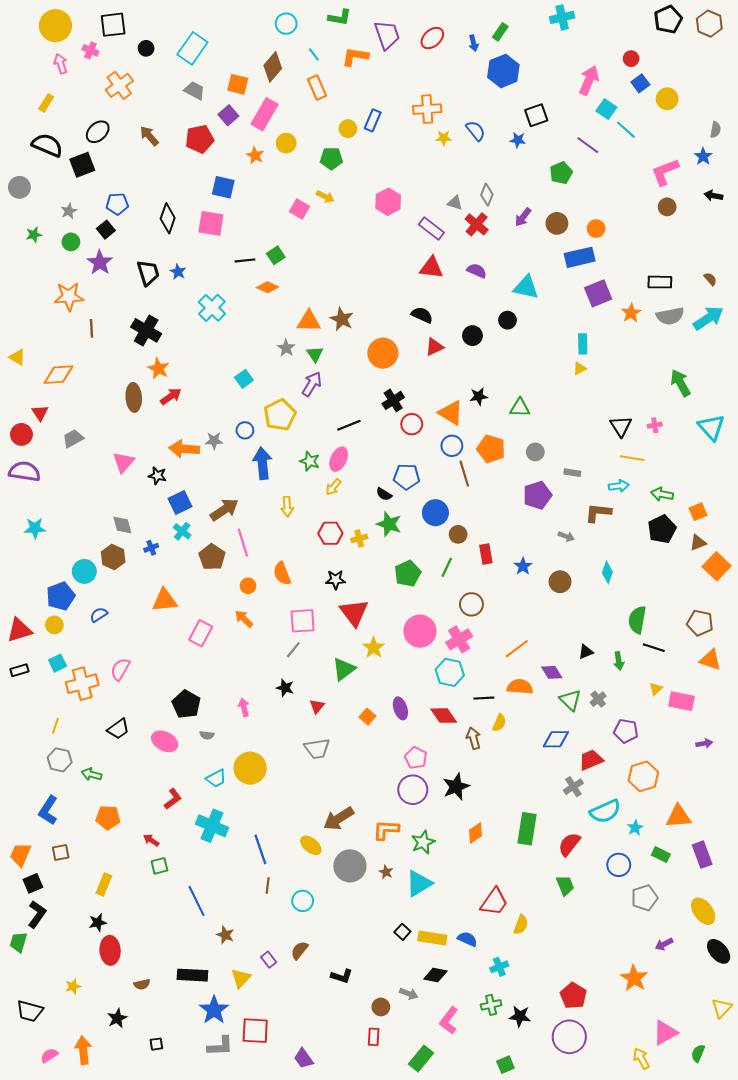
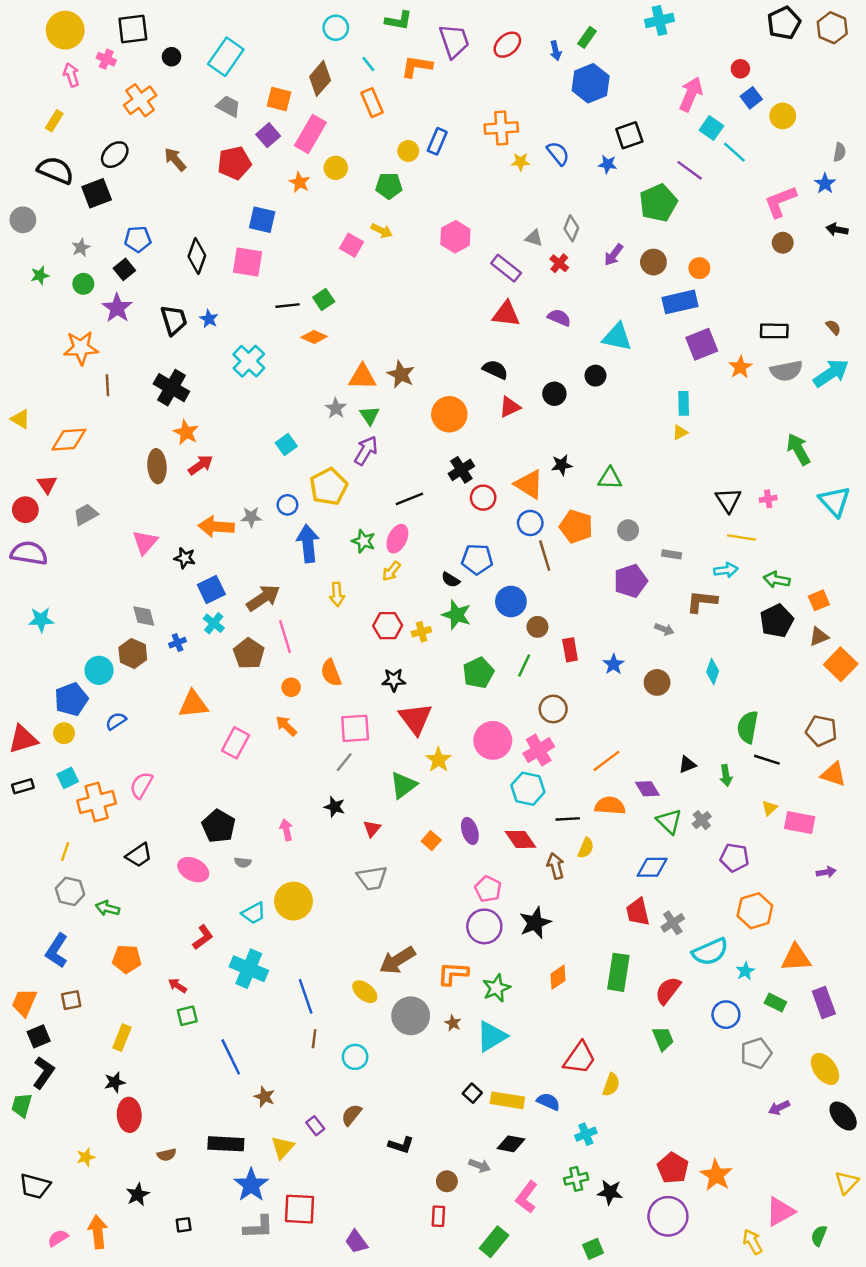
green pentagon: (561, 173) -> (658, 203), size x1.4
red cross: (477, 224) -> (559, 263), size x0.7
red trapezoid: (591, 760) -> (638, 912), moved, turned -80
orange star: (634, 978) -> (716, 1175), moved

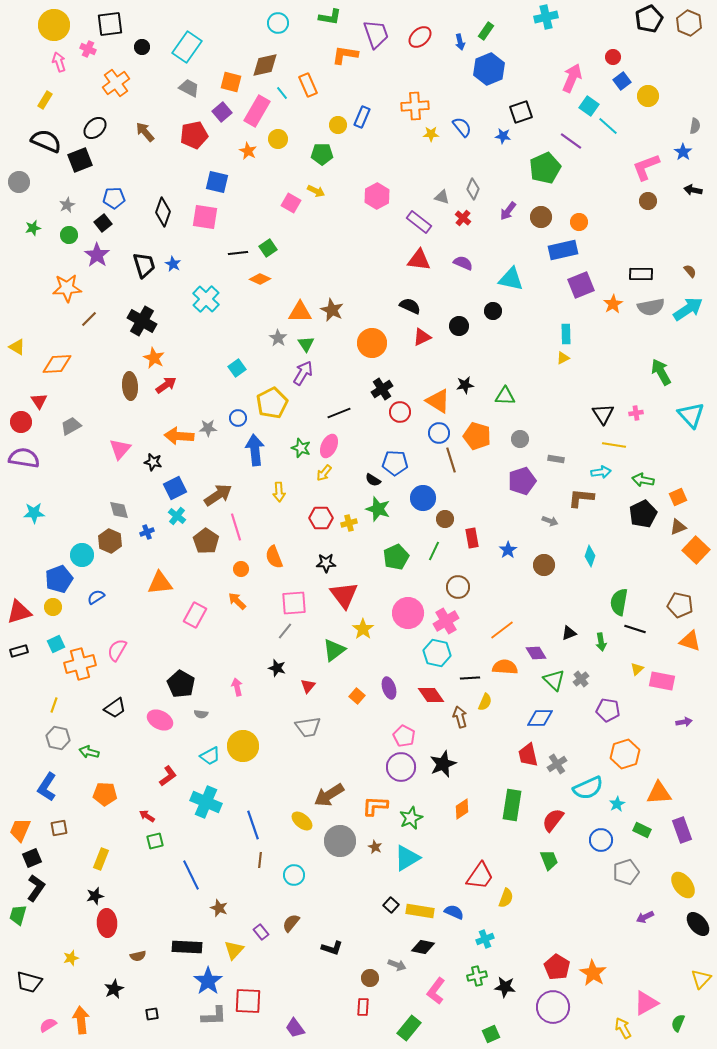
cyan line: (368, 64) -> (282, 93), moved
brown diamond: (320, 78) -> (265, 65), turned 36
brown line: (107, 385) -> (89, 319), turned 48

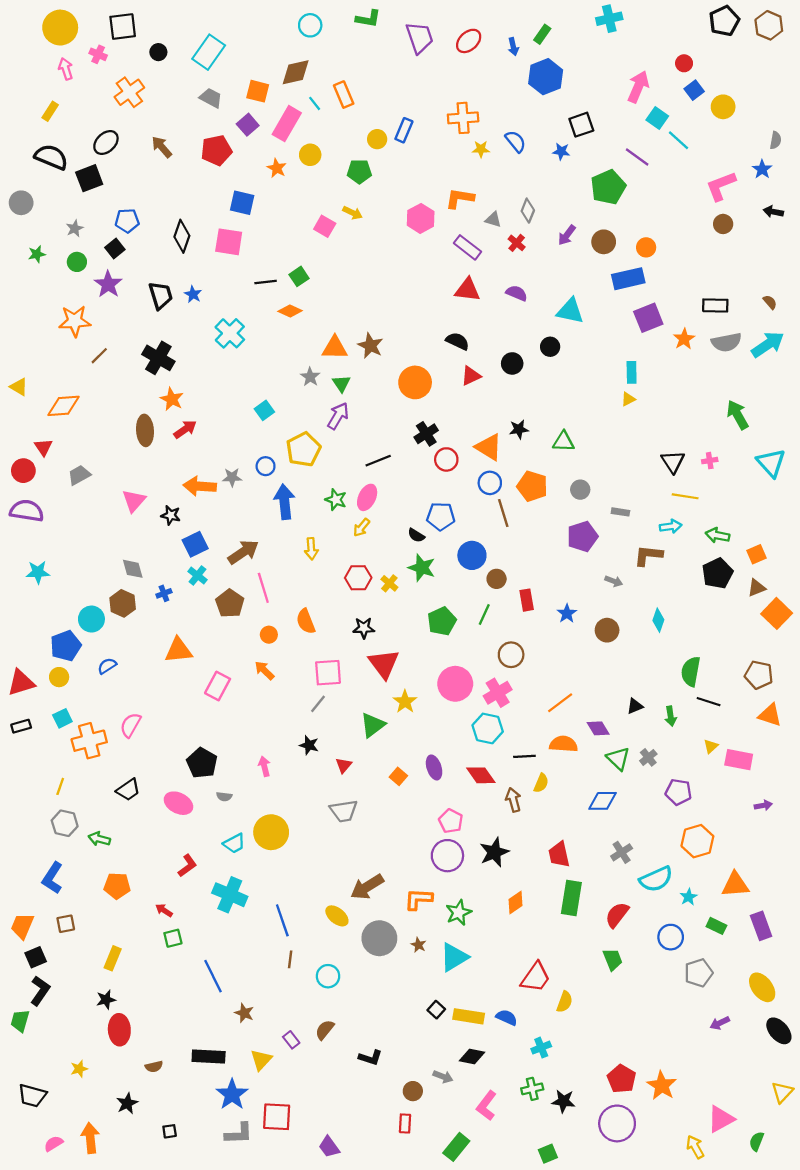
orange L-shape: (345, 55) -> (460, 198), moved
yellow cross: (349, 523) -> (389, 583), turned -35
red trapezoid: (528, 755) -> (559, 855), moved

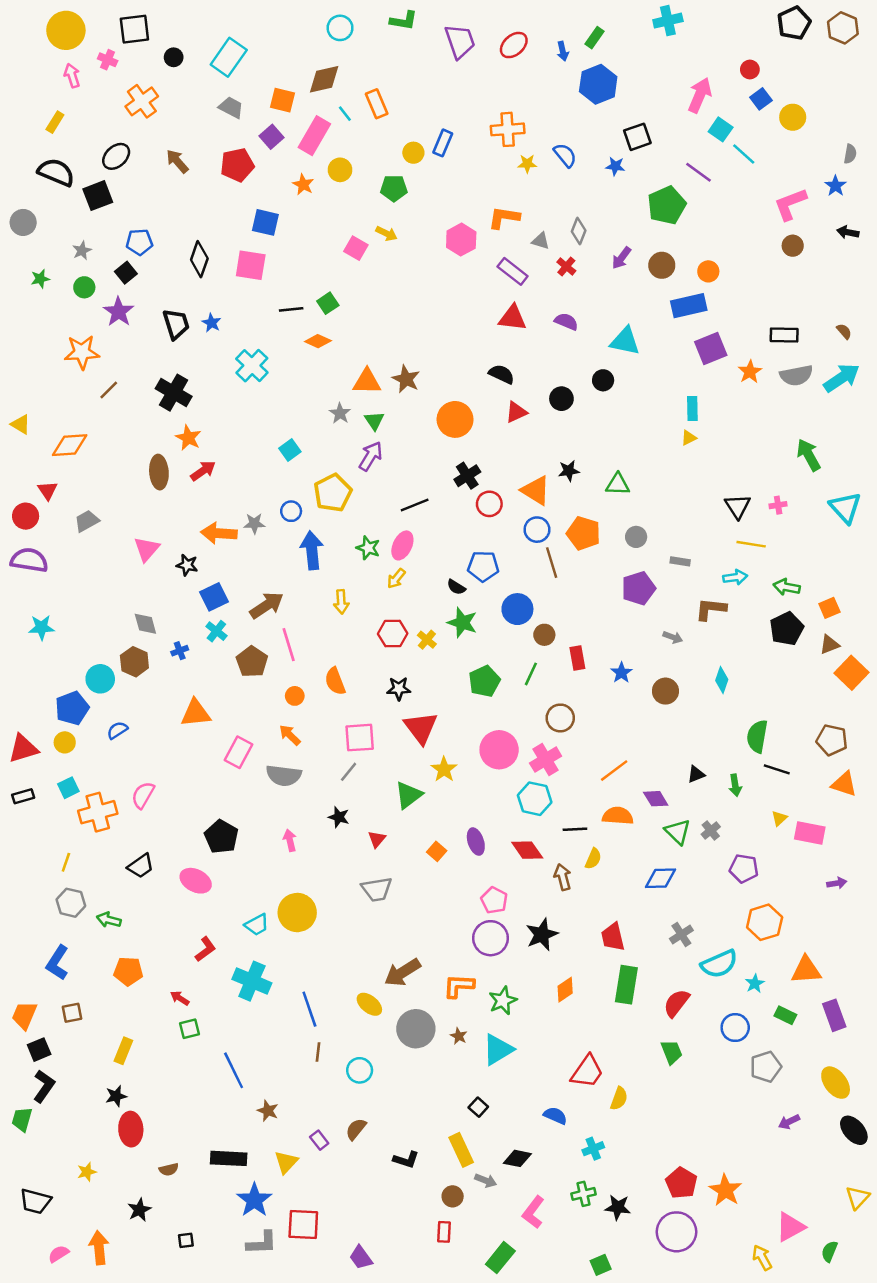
gray semicircle: (224, 796) -> (284, 775), moved, size x2.0
yellow rectangle: (469, 1016) -> (461, 1150), moved, turned 56

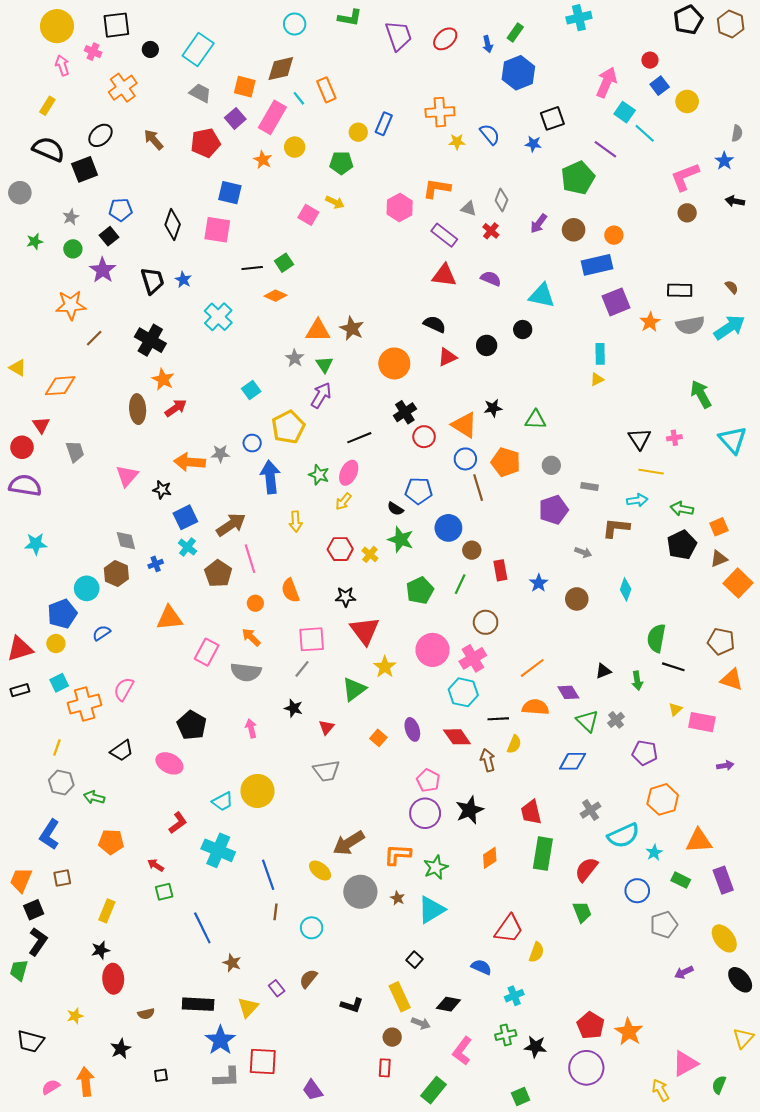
gray trapezoid: (87, 521) -> (75, 452), turned 100

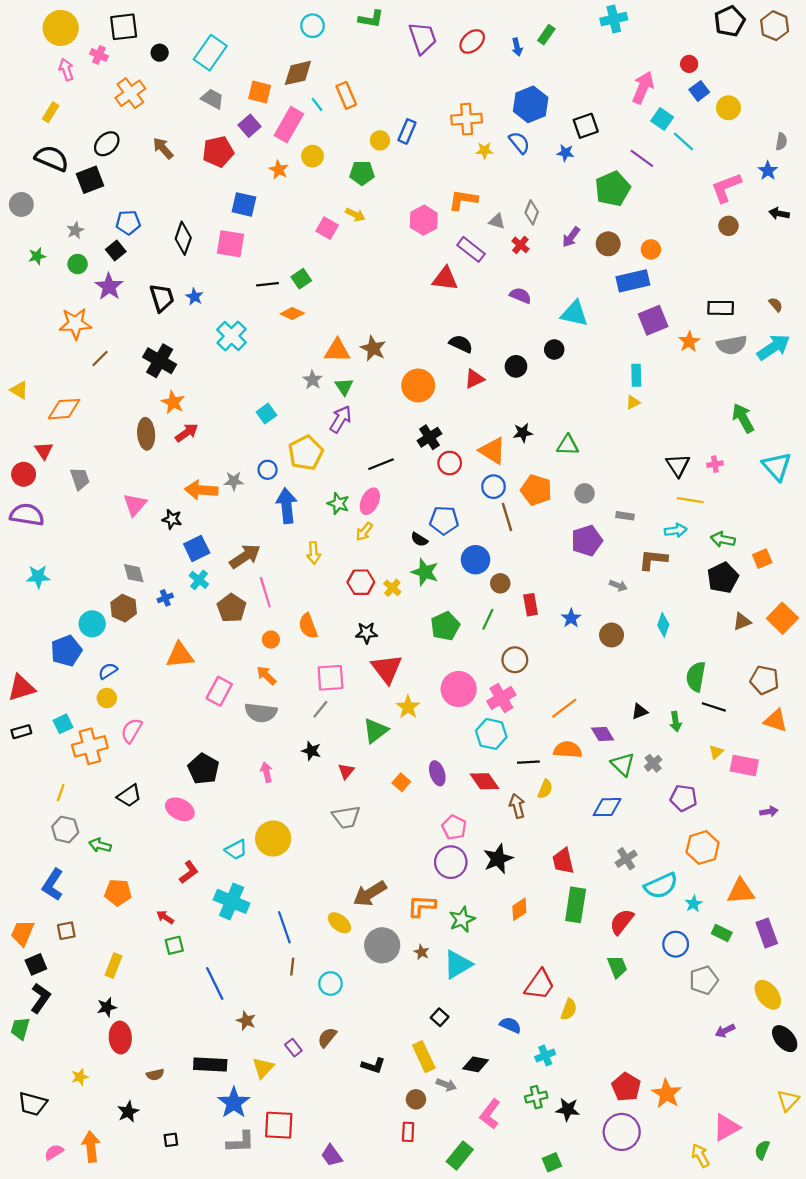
blue hexagon: (518, 73) -> (531, 104), moved
red triangle: (444, 275) -> (445, 279), moved
brown triangle: (719, 559) -> (742, 622), moved
yellow circle: (56, 644) -> (107, 698), moved

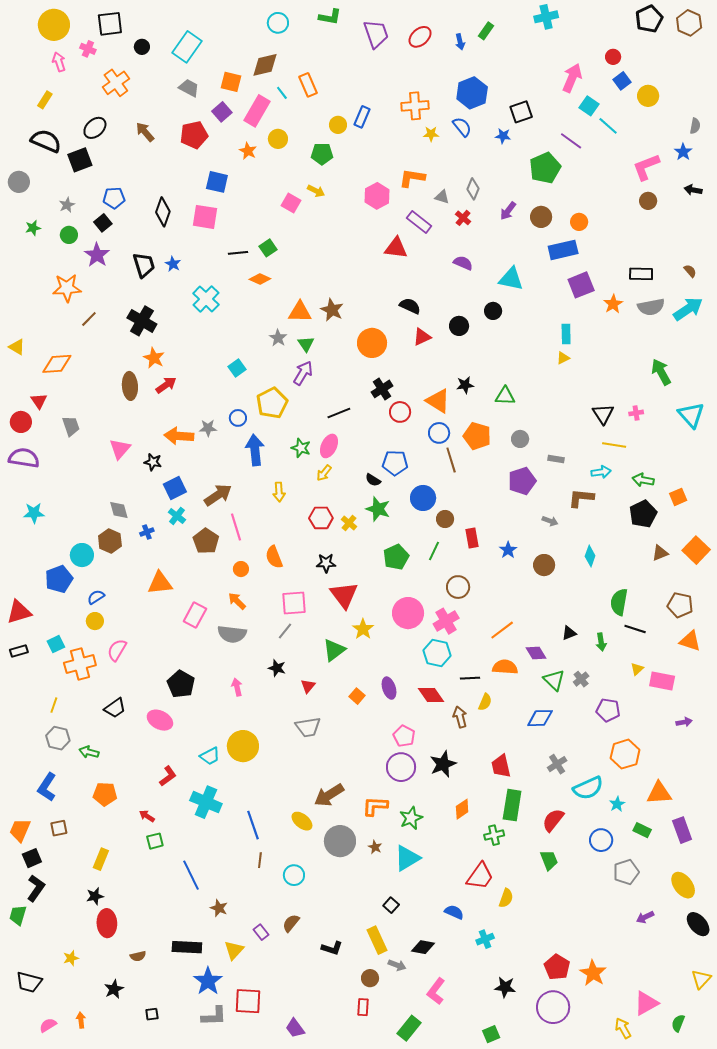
green cross: (536, 1097) -> (494, 835), moved
orange arrow: (91, 1147) -> (81, 1020), size x0.6

